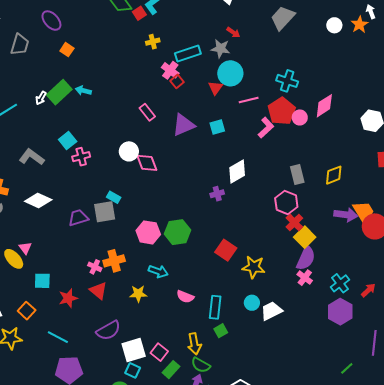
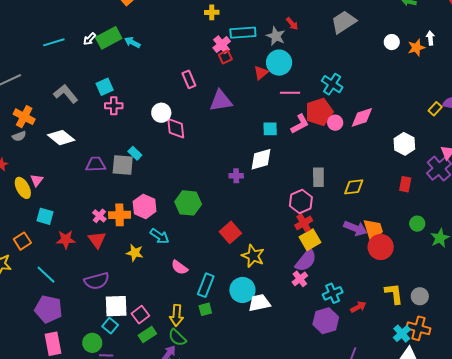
cyan square: (217, 127) -> (270, 129), moved
pink hexagon: (148, 232) -> (145, 206), moved
cyan circle: (252, 303) -> (242, 290), size x1.6

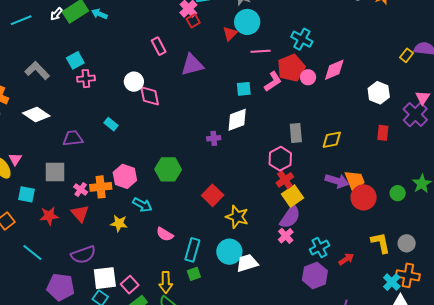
gray square: (123, 165) -> (55, 172), moved
green circle: (417, 224) -> (398, 193), moved
purple pentagon: (48, 309) -> (61, 287), moved

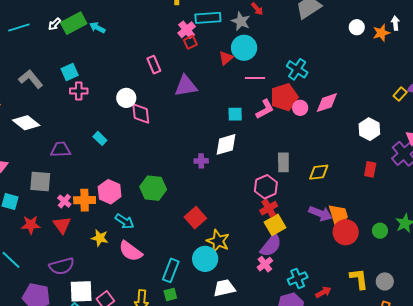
pink semicircle: (165, 234) -> (131, 251), moved, size x1.4
cyan circle: (229, 252) -> (205, 259), moved

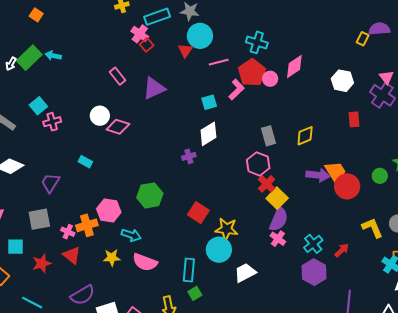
pink diamond: (141, 113) -> (118, 127), turned -50
purple trapezoid: (61, 149) -> (50, 183), turned -40

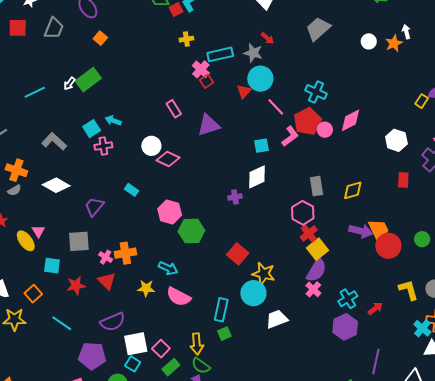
cyan arrow: (53, 56) -> (113, 121), moved
pink line: (219, 62) -> (276, 107), turned 54
pink hexagon: (109, 210) -> (170, 212), moved

